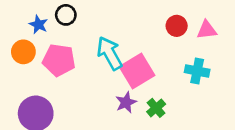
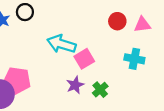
cyan arrow: (110, 53) -> (61, 44), turned -44
pink pentagon: (59, 60) -> (17, 80), moved
pink square: (137, 71) -> (84, 59), size x0.7

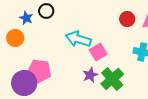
green cross: (100, 90) -> (112, 79), size x1.6

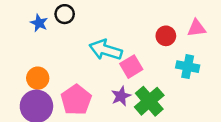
red circle: (127, 19) -> (166, 36), moved
orange circle: (15, 38) -> (38, 78), moved
pink pentagon: (39, 71) -> (76, 100), moved, turned 30

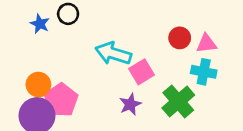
pink triangle: (197, 28) -> (207, 44), moved
pink pentagon: (76, 100) -> (61, 100), moved
green cross: (149, 101) -> (178, 101), moved

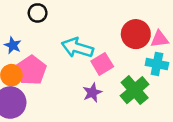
blue star: (40, 24) -> (13, 45), moved
red circle: (180, 38) -> (136, 34), size x1.5
pink pentagon: (61, 100) -> (31, 70), moved

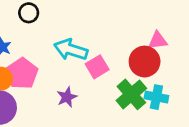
red circle: (136, 34) -> (145, 62), moved
cyan cross: (157, 64) -> (156, 97), moved
purple star: (92, 93) -> (67, 97), moved

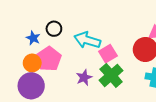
black circle: (29, 13) -> (54, 29), moved
green cross: (131, 94) -> (111, 75), moved

